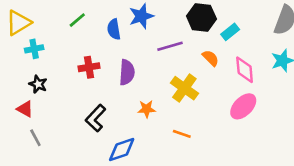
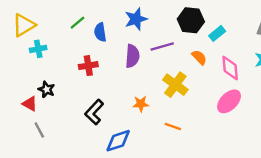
blue semicircle: (114, 29) -> (100, 32), moved
purple semicircle: (127, 72) -> (132, 56), moved
black star: (38, 84) -> (47, 89), moved

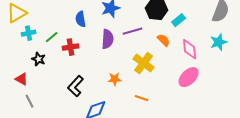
green line: (78, 23) -> (52, 37), moved
black star: (47, 89) -> (39, 59), moved

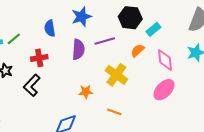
green line: (52, 37) -> (14, 39), moved
orange semicircle: (164, 40) -> (138, 51), turned -88
black L-shape: (76, 86) -> (32, 85), moved

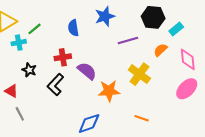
green line: (14, 39) -> (34, 29), moved
purple semicircle: (78, 49) -> (87, 71), moved, turned -54
orange star: (86, 92) -> (109, 91), size x1.5
orange line: (114, 112) -> (142, 118), moved

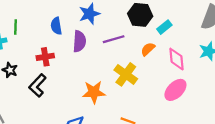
green line: (34, 29) -> (15, 27), turned -48
purple semicircle: (87, 71) -> (79, 41), moved, turned 54

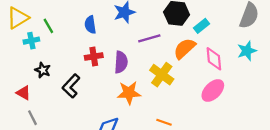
green line: (15, 27) -> (48, 26), turned -32
purple semicircle: (79, 41) -> (121, 62), moved
orange semicircle: (148, 49) -> (184, 49), size x1.5
red cross: (45, 57) -> (94, 56), moved

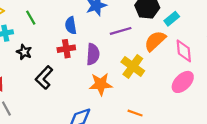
blue semicircle: (90, 25) -> (71, 25), moved
green line: (48, 26) -> (31, 18), moved
black star: (43, 70) -> (24, 52), moved

